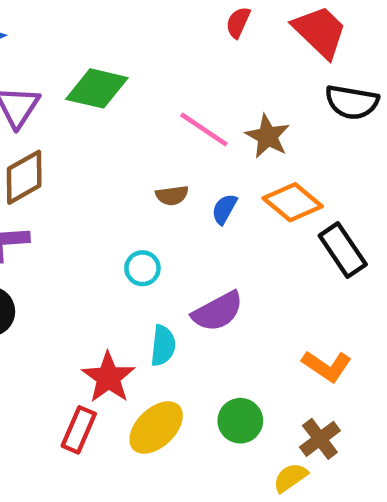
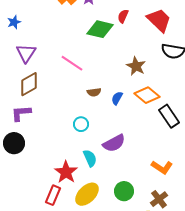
green diamond: (97, 88) -> (100, 29), moved
pink line: (204, 129) -> (72, 63), moved
cyan semicircle: (163, 346) -> (90, 158), turned -30

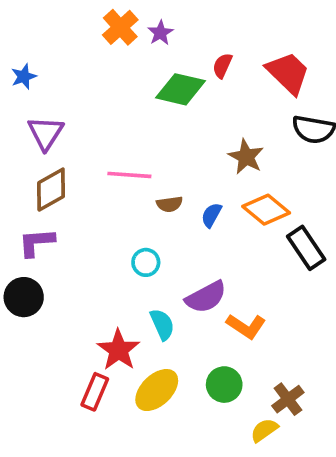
pink line: (72, 63) -> (129, 175), moved, turned -30
orange L-shape: (162, 167) -> (246, 326), moved

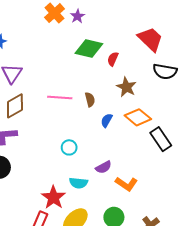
red semicircle: (222, 66) -> (113, 59), moved
brown semicircle: (169, 204) -> (90, 100), moved, turned -96
purple semicircle: (206, 297) -> (103, 167), size x0.7
cyan semicircle: (162, 324) -> (78, 183), turned 120

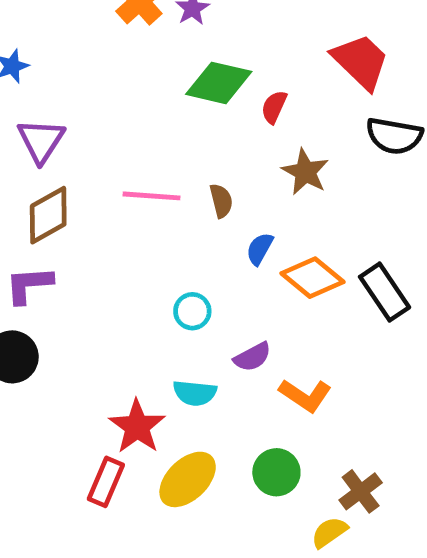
orange diamond: (138, 117) -> (312, 278), moved
cyan circle: (69, 147) -> (192, 311), moved

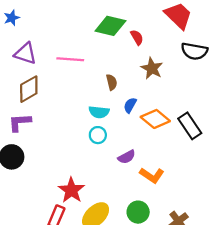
red semicircle: (274, 107) -> (137, 37), turned 126
purple triangle: (41, 141) -> (25, 53), turned -45
pink line: (152, 196) -> (70, 59), moved
cyan semicircle: (195, 393) -> (99, 112), moved

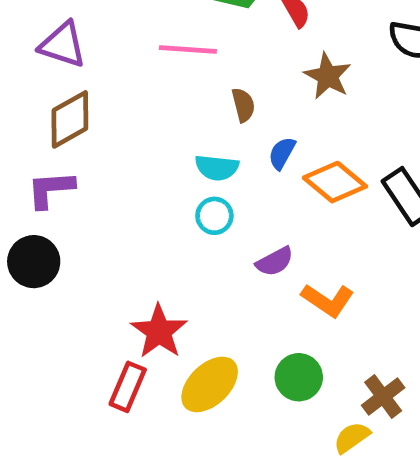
pink line: (70, 59) -> (188, 50), moved

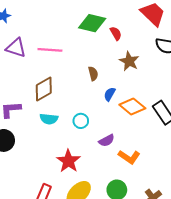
pink line: (188, 50) -> (50, 50), moved
brown diamond: (70, 119) -> (44, 89), moved
cyan semicircle: (217, 168) -> (49, 119), moved
red star: (159, 331) -> (68, 161), moved

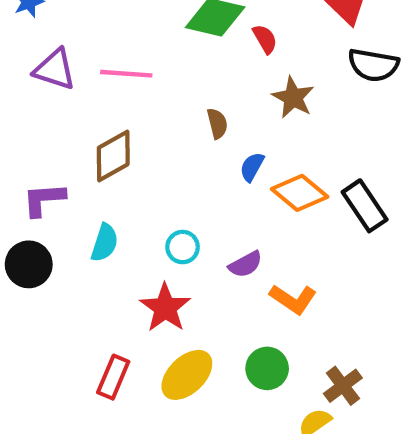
cyan semicircle: (49, 119) -> (105, 243), moved, turned -78
cyan circle: (81, 121) -> (183, 247), moved

